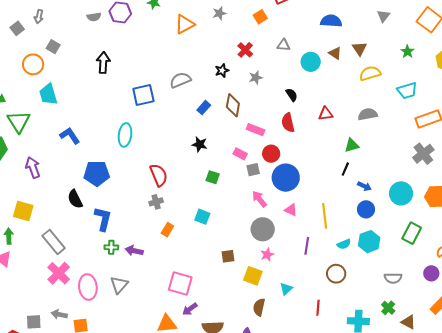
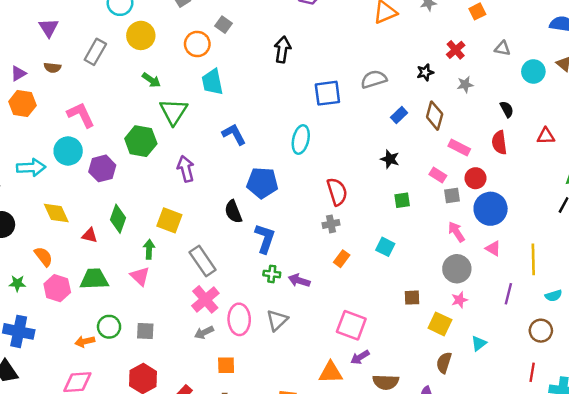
green square: (213, 177) -> (402, 200), turned -32
red line: (318, 308) -> (532, 372), moved
gray arrow: (59, 314) -> (204, 332), moved, turned -42
gray square: (34, 322) -> (145, 331), moved

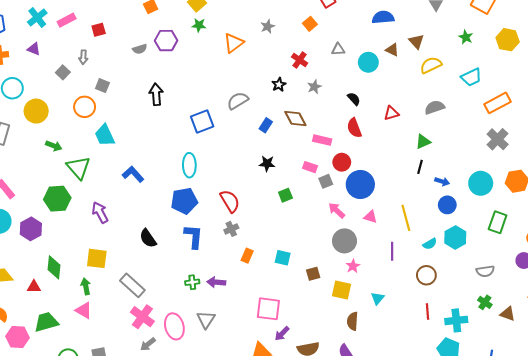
brown diamond: (435, 116) -> (295, 119), turned -30
blue pentagon: (262, 183) -> (184, 201), moved
blue L-shape: (265, 238) -> (194, 236), moved
cyan square: (385, 247) -> (283, 258), moved

